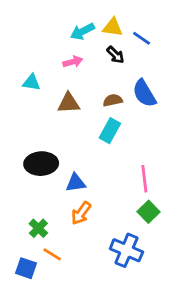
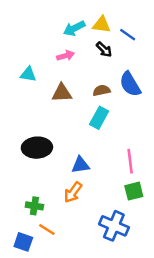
blue triangle: (76, 183) -> (80, 165), moved
green square: (148, 212) -> (134, 191), turned 30
green cross: (38, 228) -> (34, 206), turned -35

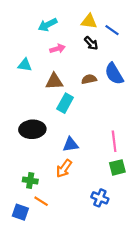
cyan arrow: (74, 28) -> (48, 25), moved
cyan rectangle: (99, 118) -> (65, 103), moved
blue cross: (114, 226) -> (100, 198), size x0.7

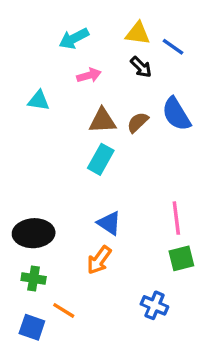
brown semicircle: (89, 79) -> (138, 122), turned -32
brown triangle: (54, 81) -> (102, 121), moved
black ellipse: (32, 129) -> (34, 233), moved
blue triangle: (71, 145) -> (109, 223), turned 42
green cross: (30, 180) -> (34, 279), moved

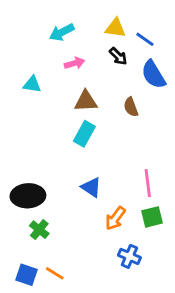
blue semicircle: (176, 114) -> (153, 75), moved
brown semicircle: (138, 122) -> (131, 107), moved, turned -66
orange arrow: (99, 260) -> (115, 218), moved
green cross: (34, 279) -> (39, 230), moved, turned 30
orange line: (64, 310) -> (55, 273), moved

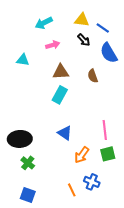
orange line: (55, 273) -> (72, 190), moved, turned 32
blue square: (27, 275) -> (28, 195), moved

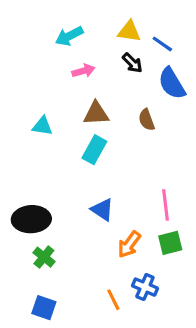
cyan triangle: (23, 60) -> (42, 126), moved

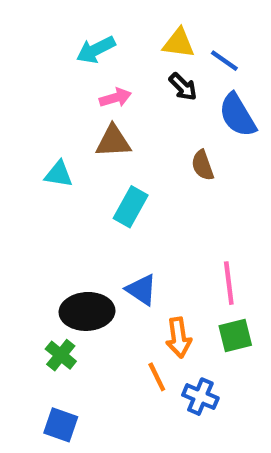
brown triangle: (96, 113) -> (113, 141), moved
black ellipse: (31, 219) -> (87, 311), moved
orange arrow: (129, 244) -> (179, 338), turned -44
orange line: (113, 300) -> (157, 377), moved

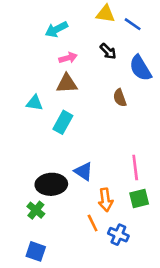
yellow triangle: (179, 43) -> (106, 14), moved
blue line: (224, 61) -> (133, 24), moved
cyan rectangle: (131, 207) -> (63, 122), moved

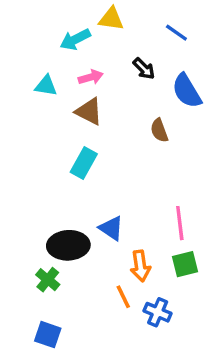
yellow triangle: (106, 14) -> (111, 19), moved
brown triangle: (67, 84) -> (89, 112), turned 30
cyan triangle: (35, 103) -> (46, 86), moved

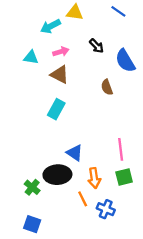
blue line: (176, 33) -> (118, 11), moved
black ellipse: (68, 245) -> (57, 175), moved

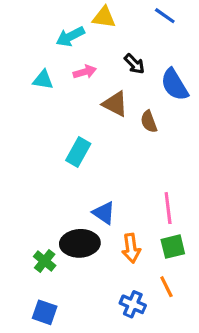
brown triangle: (60, 75) -> (115, 104), moved
orange line: (83, 199) -> (166, 287), moved
blue cross: (106, 209) -> (133, 304), moved

